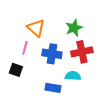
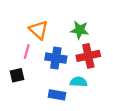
green star: (74, 28) -> (80, 30), turned 30
black square: (16, 70) -> (17, 75), turned -32

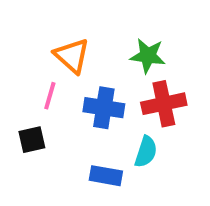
cyan semicircle: (79, 82) -> (146, 152), turned 105

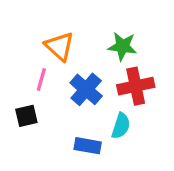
blue cross: (104, 108) -> (86, 89), turned 32

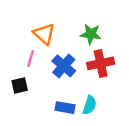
cyan semicircle: (121, 126) -> (90, 105), moved

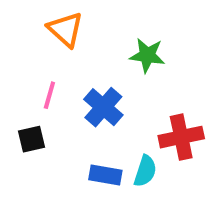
orange triangle: (44, 34) -> (65, 29), moved
red cross: (101, 63) -> (181, 137), moved

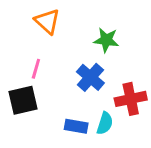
blue cross: (103, 107) -> (90, 77), moved
black square: (32, 139) -> (23, 100), size x1.5

